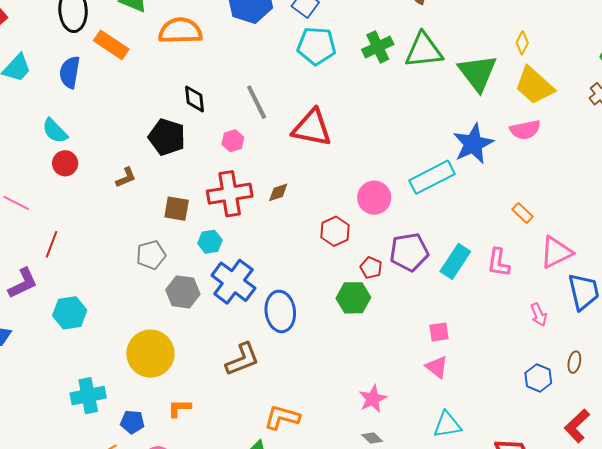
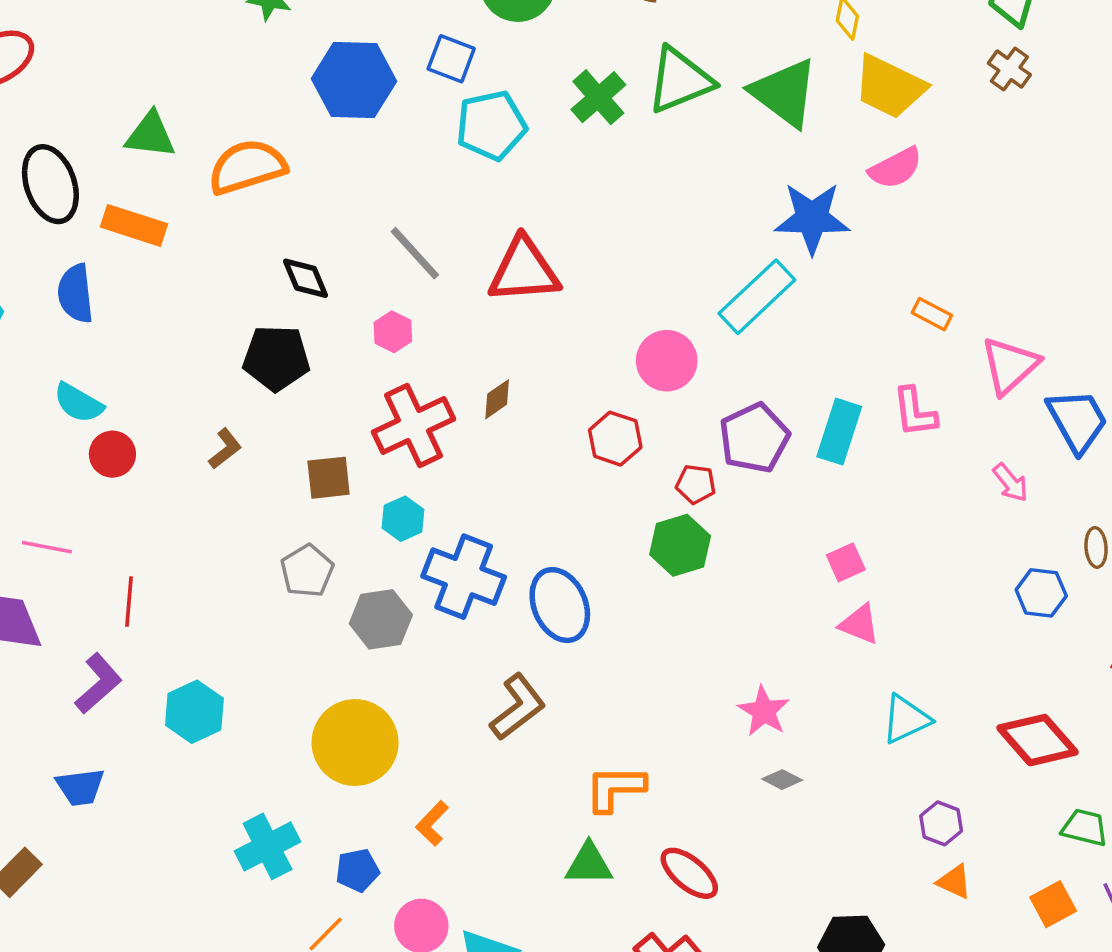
blue star: (473, 144) -> (812, 218), turned -30
orange L-shape: (179, 408) -> (432, 823), turned -30

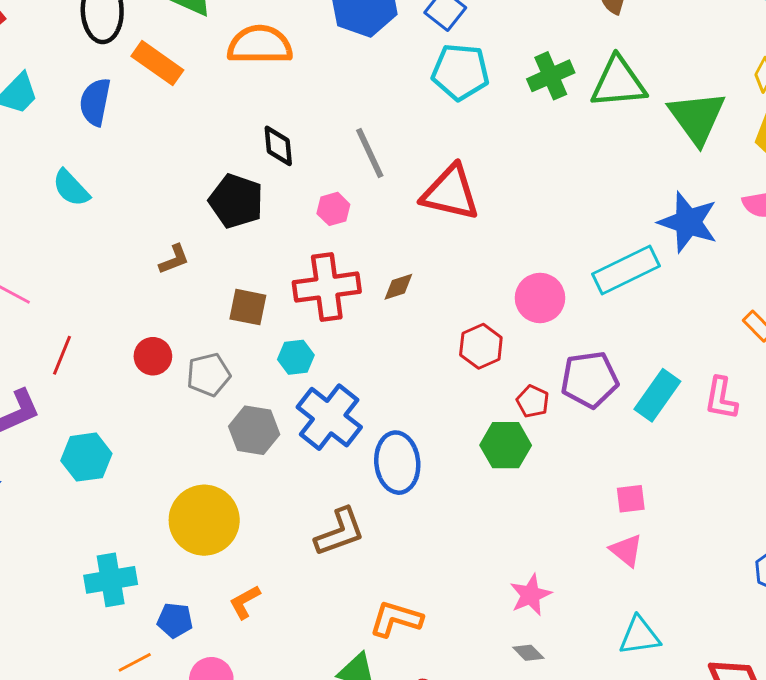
red circle: (112, 454) -> (153, 356), moved

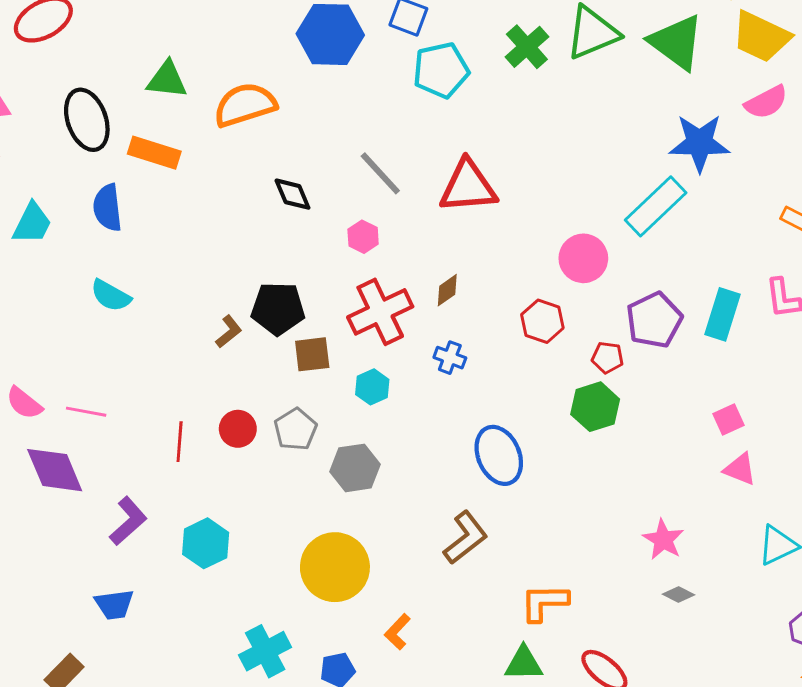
black pentagon: (236, 201) -> (278, 309), moved
red line: (62, 355) -> (180, 442), moved
blue cross: (329, 417) -> (450, 358), moved, size x0.5

